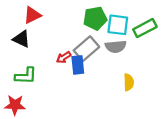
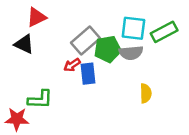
green pentagon: (95, 18) -> (108, 49), moved
gray rectangle: (86, 49) -> (86, 40), moved
green L-shape: (26, 76) -> (40, 99), moved

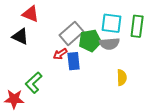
red triangle: (36, 17) -> (31, 14), turned 48
green rectangle: (164, 32) -> (137, 26), turned -55
green L-shape: (40, 99) -> (34, 83), turned 135

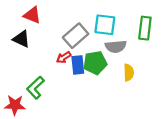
cyan square: (111, 23) -> (105, 25), moved
green pentagon: (90, 41) -> (95, 63), moved
yellow semicircle: (122, 78) -> (129, 73), moved

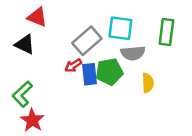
green L-shape: (35, 88) -> (22, 94), moved
red star: (15, 105) -> (32, 120), moved, turned 30

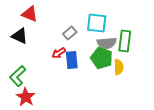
green rectangle: (166, 32) -> (125, 41), moved
gray rectangle: (87, 41) -> (70, 33), size x0.6
green pentagon: (109, 72) -> (102, 58), moved, turned 30

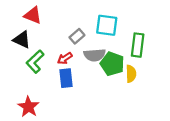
gray semicircle: (107, 43) -> (95, 55), moved
blue rectangle: (72, 60) -> (66, 78), moved
green L-shape: (18, 76) -> (35, 62), moved

